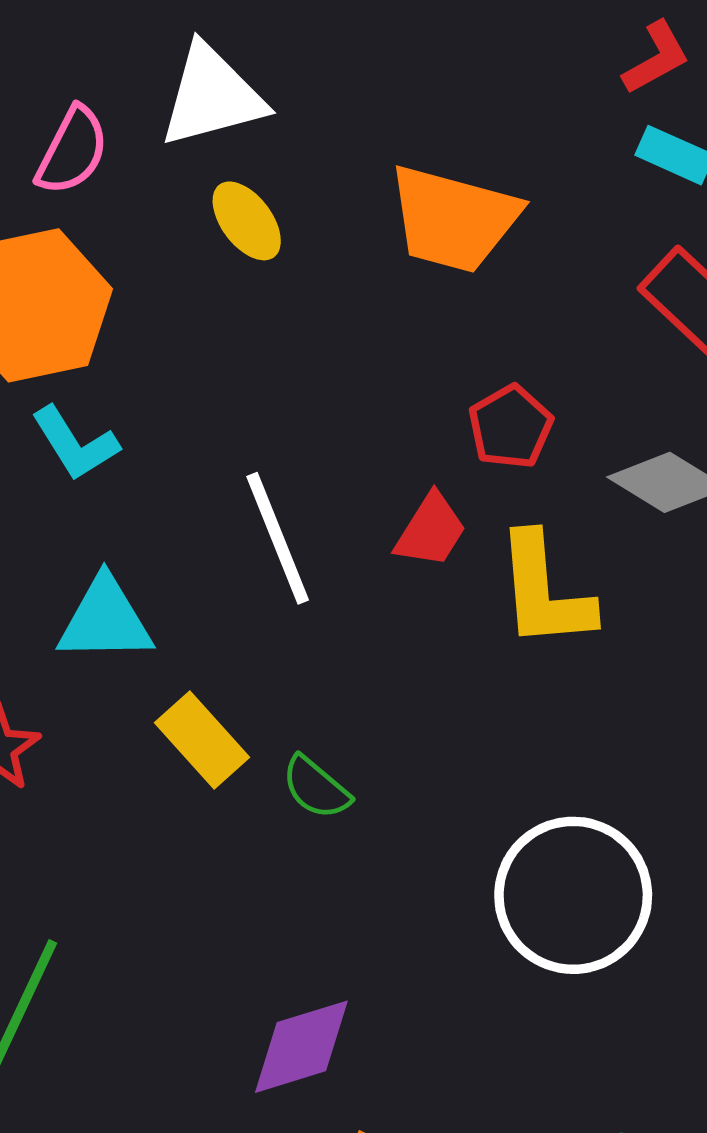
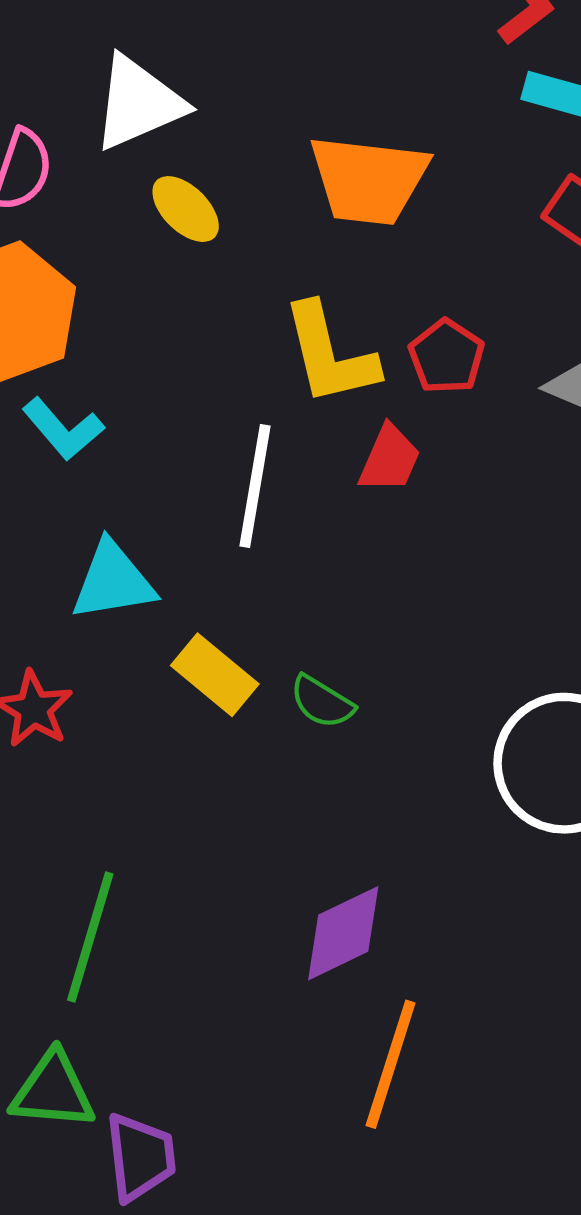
white line: (278, 538) -> (255, 486), turned 40
yellow L-shape: (544, 591) -> (330, 354), moved

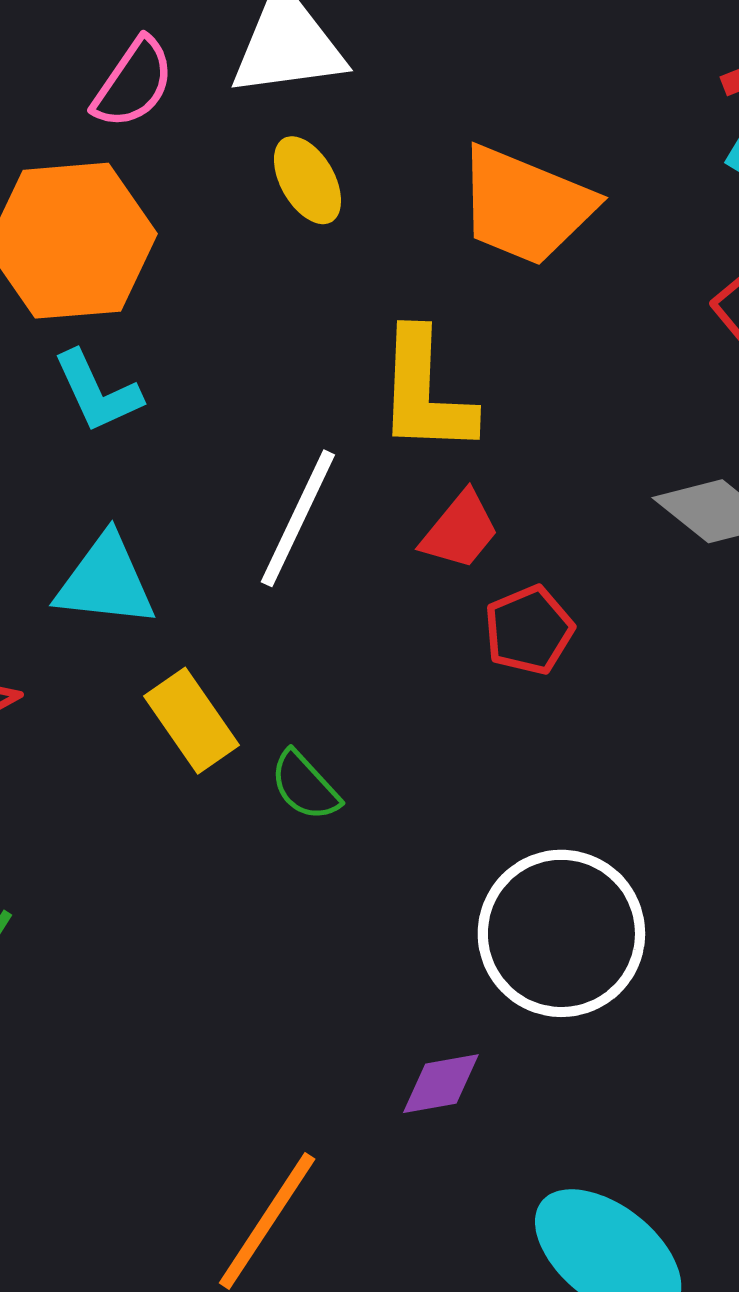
red pentagon: (446, 356) -> (529, 630), moved
purple diamond: (343, 933) -> (441, 1084), moved, size x0.7

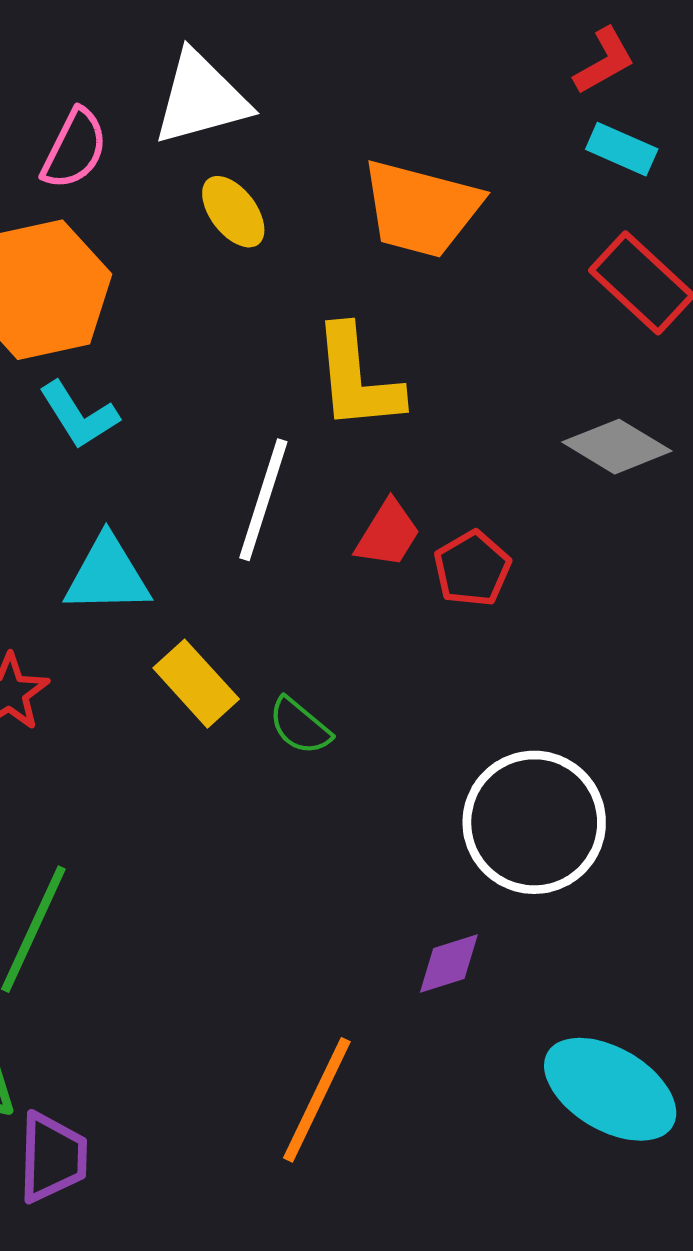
red trapezoid: (460, 530) -> (388, 534), moved

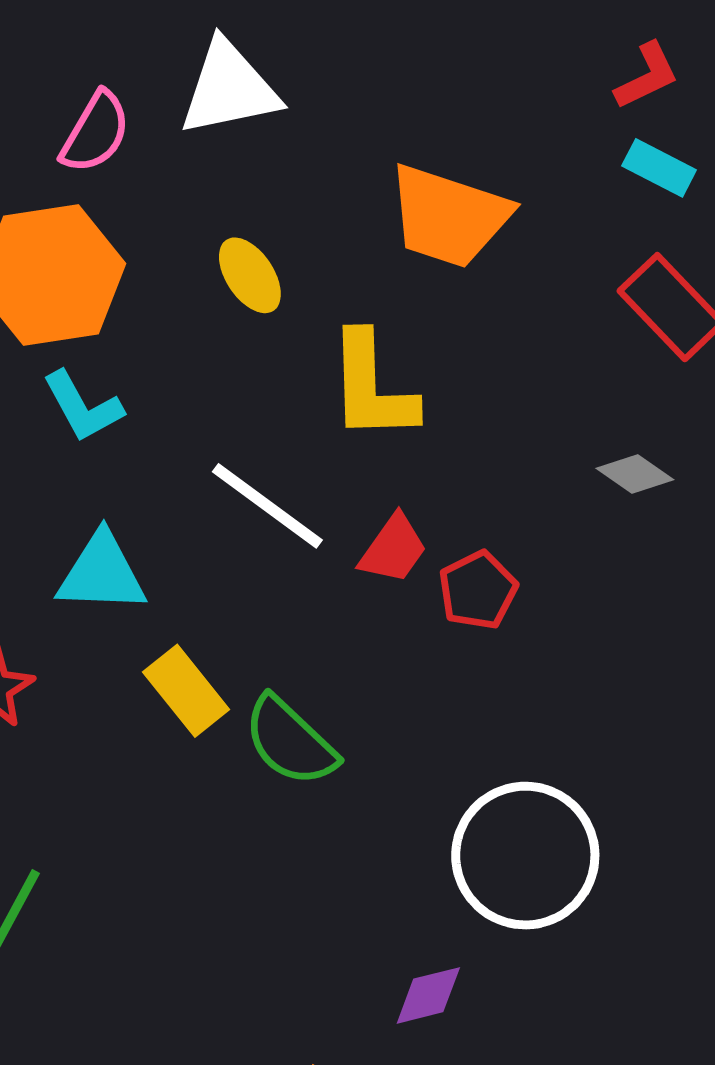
yellow ellipse: (233, 212) -> (250, 275), moved
gray diamond: (617, 447) -> (635, 474), size x0.7
white line: (263, 500) -> (267, 506), turned -75
green semicircle: (300, 726) -> (290, 741), size x1.5

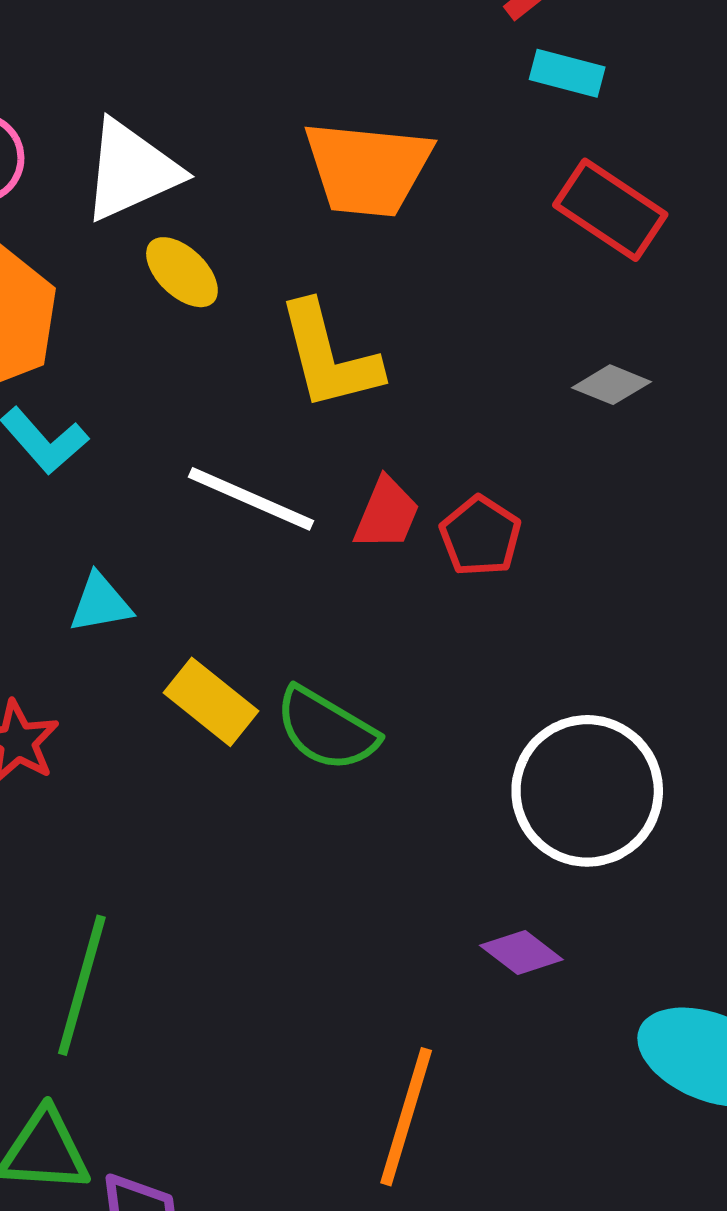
white triangle: (229, 88) -> (131, 170), moved
cyan triangle: (102, 573) -> (100, 603), size x0.7
purple diamond: (428, 995) -> (521, 952), turned 64

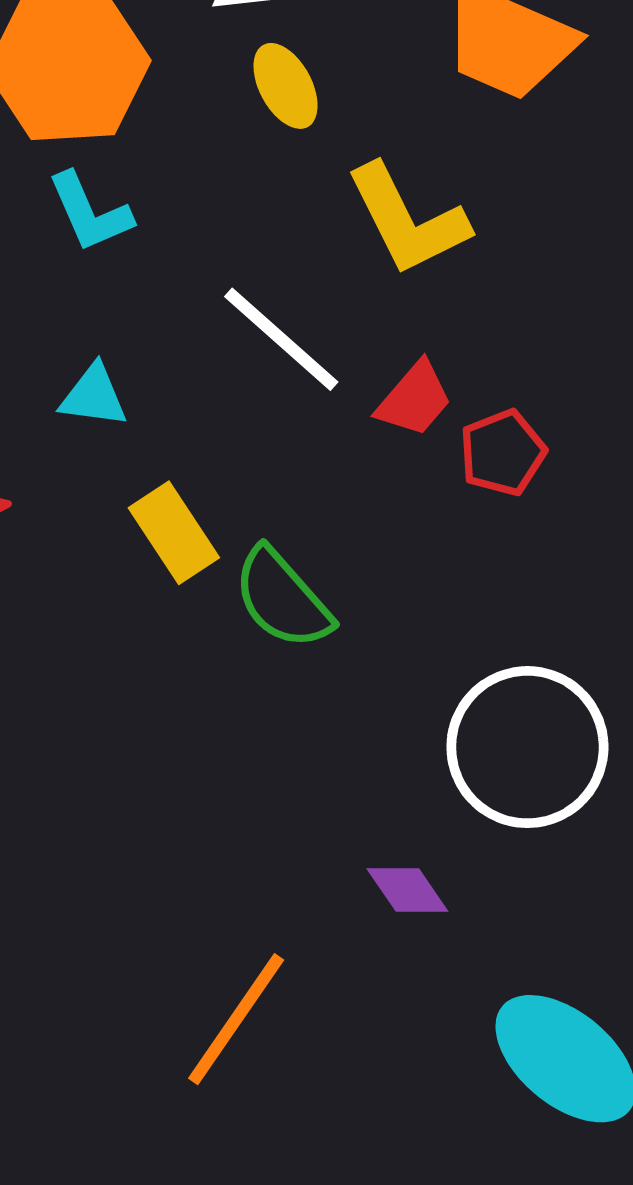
yellow L-shape: (329, 356) -> (407, 220), turned -30

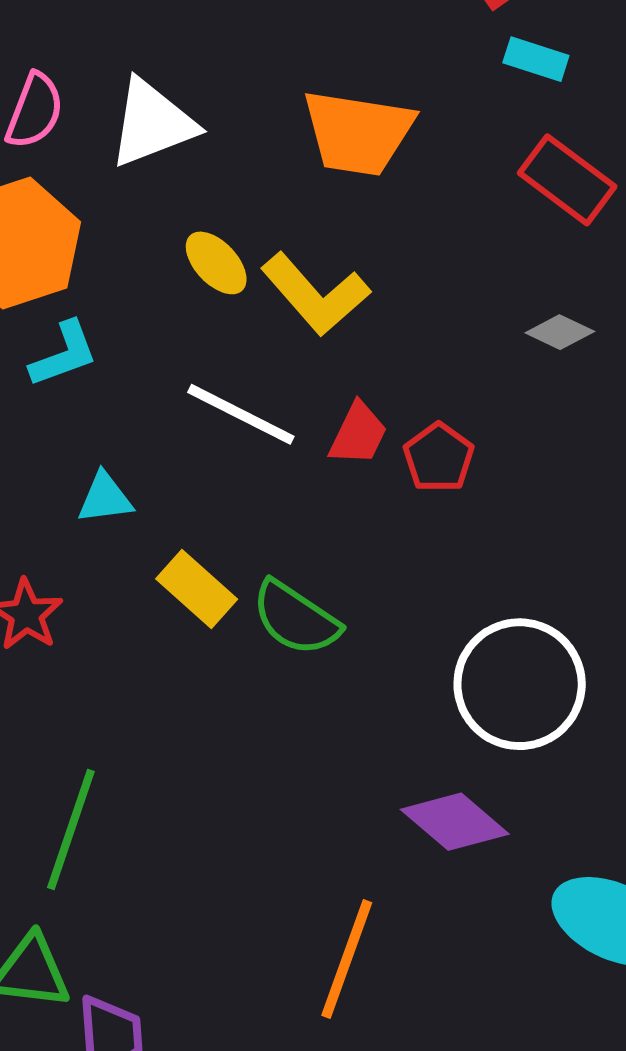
yellow ellipse: (286, 86) -> (216, 263), moved
cyan L-shape: (90, 212) -> (64, 354), turned -72
purple diamond: (407, 890) -> (455, 822), size x1.5

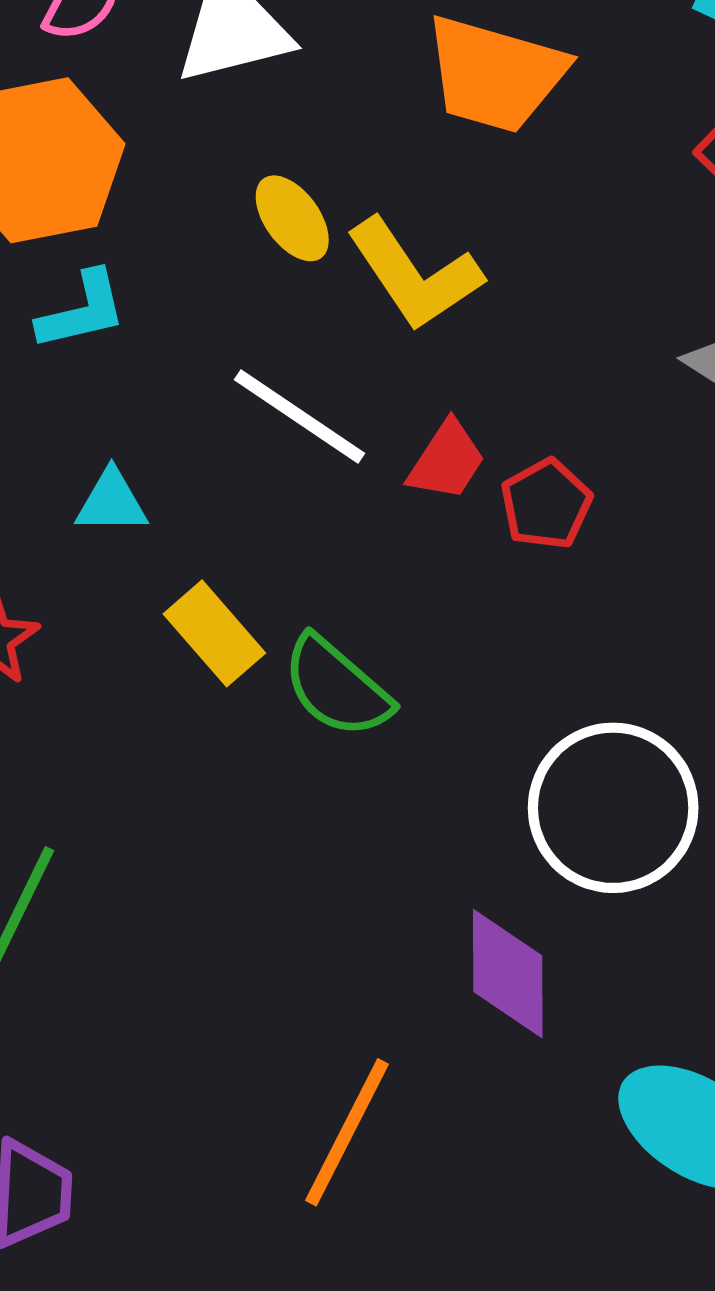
purple diamond: (455, 822) -> (508, 974), turned 42

